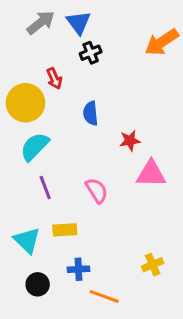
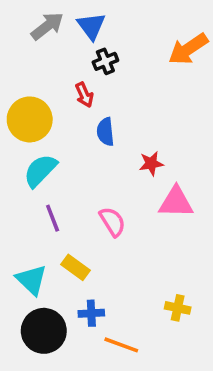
red arrow: (54, 79) -> (84, 95), moved
yellow rectangle: (65, 230) -> (75, 267), turned 40
yellow cross: (153, 265) -> (178, 308), turned 35
black circle: (38, 284) -> (44, 331), size x1.6

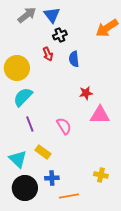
blue semicircle: (105, 132) -> (74, 59), moved
orange line: (121, 345) -> (69, 196), turned -30

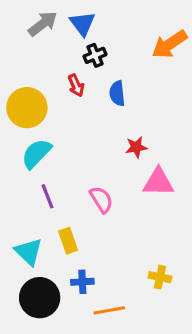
yellow rectangle: (43, 152) -> (68, 241), turned 35

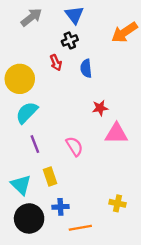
blue triangle: (82, 24) -> (74, 15), moved

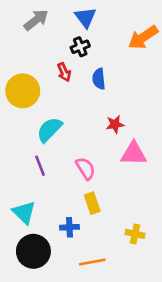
cyan semicircle: (27, 113) -> (49, 130), moved
yellow rectangle: (50, 177) -> (92, 203), moved
blue cross: (60, 207) -> (69, 227), moved

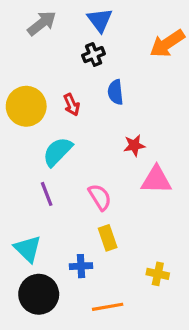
red arrow: (64, 72) -> (72, 105), moved

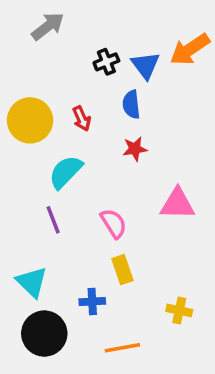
blue triangle: (100, 20) -> (145, 65), moved
red star: (134, 145) -> (135, 149), moved

